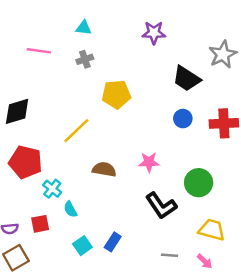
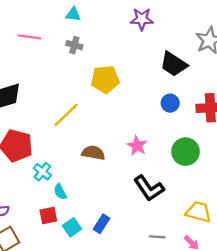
gray cross: (85, 59) -> (74, 45), turned 35
pink star: (149, 162) -> (137, 146), turned 30
green circle: (199, 183) -> (186, 152), moved
red square: (40, 224) -> (48, 215), moved

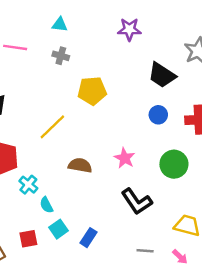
red square: (48, 215) -> (28, 239), moved
cyan square: (72, 227) -> (58, 229), moved

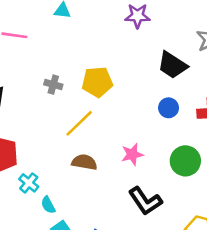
gray cross: (61, 56) -> (53, 85), moved
yellow line: (52, 127) -> (79, 123), moved
pink star: (125, 158) -> (132, 154), turned 30

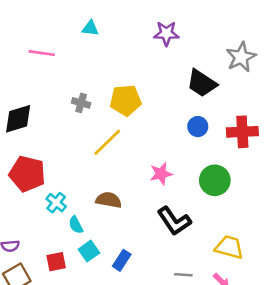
brown semicircle: (84, 162) -> (109, 200), moved

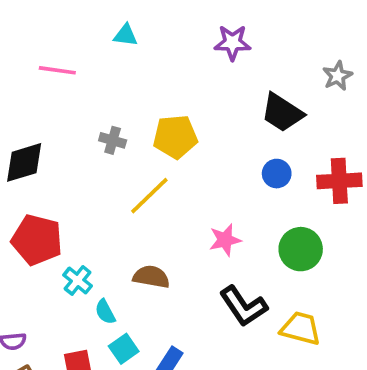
gray star: (241, 57) -> (338, 76), size x0.7
yellow trapezoid: (229, 247) -> (301, 328), moved

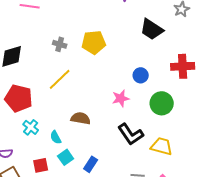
blue circle: (277, 174) -> (141, 75), moved
yellow line: (149, 196) -> (60, 79), moved
cyan cross: (78, 280) -> (31, 127), moved

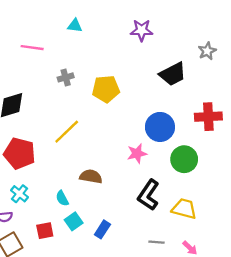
black trapezoid: (152, 29) -> (173, 74), turned -60
gray cross: (60, 44) -> (66, 77), moved, turned -32
blue circle: (141, 75) -> (160, 127), size x1.6
cyan cross: (31, 127) -> (20, 194), moved
black L-shape: (131, 134) -> (148, 195), turned 68

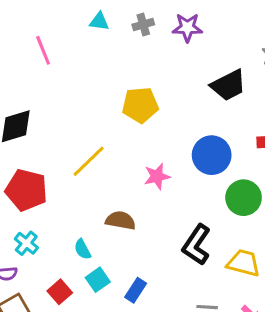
pink line: (32, 48) -> (43, 50), turned 60
gray cross: (66, 77) -> (143, 25), moved
pink star: (137, 153) -> (157, 176), moved
red square: (45, 231) -> (60, 292), turned -30

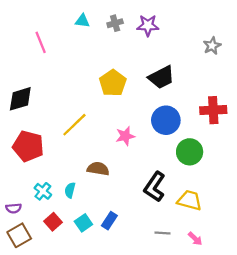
black trapezoid: (228, 85) -> (161, 77), moved
yellow pentagon: (140, 105) -> (113, 83), turned -30
cyan cross: (26, 243) -> (43, 191), moved
cyan semicircle: (83, 249) -> (70, 190), turned 42
cyan square: (98, 280) -> (83, 223), moved

